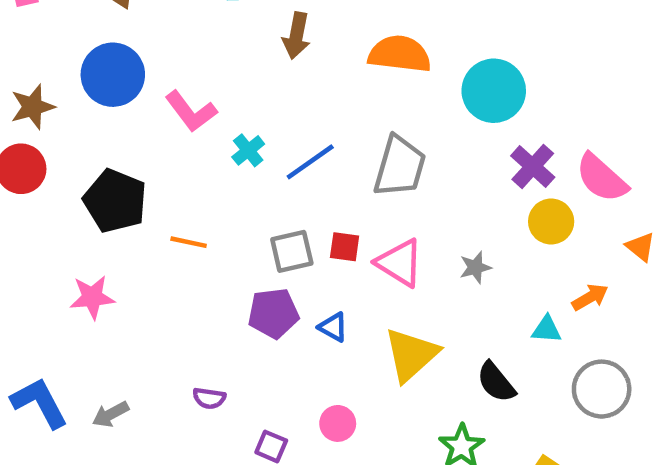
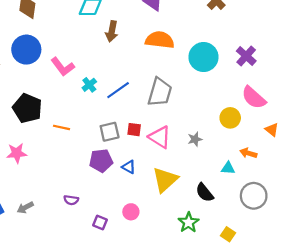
purple cross: (533, 166) -> (246, 56), moved
orange arrow: (590, 297) -> (248, 153), turned -133

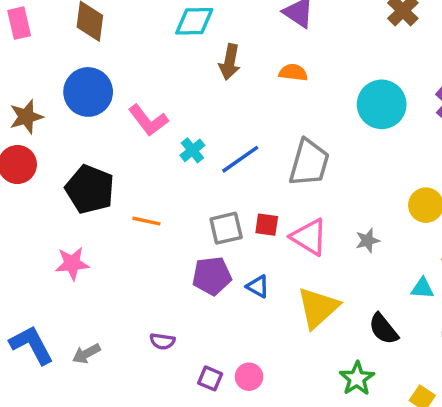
orange semicircle: (160, 40) -> (293, 73), moved, size x0.6
pink circle: (131, 212) -> (249, 377), moved

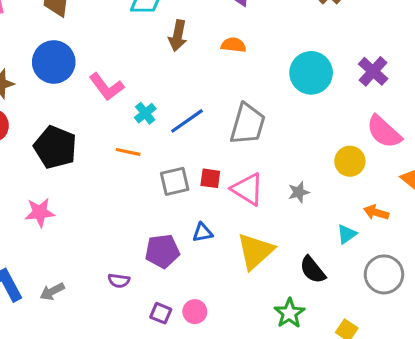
orange line: (146, 221) -> (128, 152), moved
purple pentagon: (212, 276) -> (162, 251), moved
blue triangle: (258, 287) -> (203, 233), turned -40
cyan triangle: (422, 288) -> (347, 234), turned -40

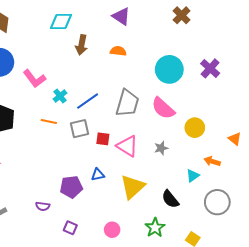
pink semicircle: (384, 132) -> (163, 108), moved
gray square: (175, 181) -> (79, 129), moved
pink circle: (195, 312) -> (112, 230), moved

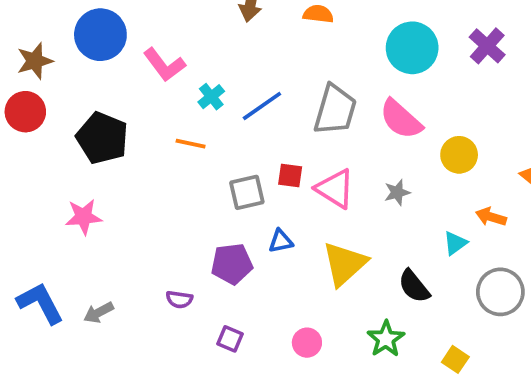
gray square: (79, 129) -> (247, 192), moved

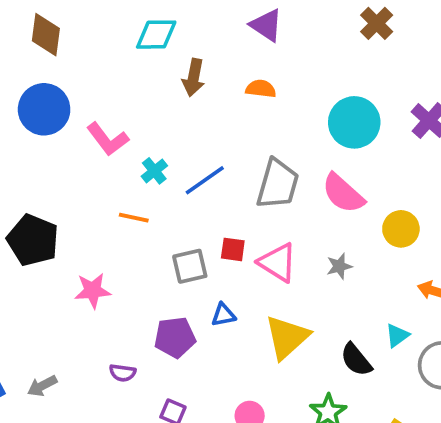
black pentagon: (102, 138) -> (33, 240), moved
pink star: (84, 217) -> (93, 291), moved
cyan triangle: (455, 243) -> (397, 335), moved

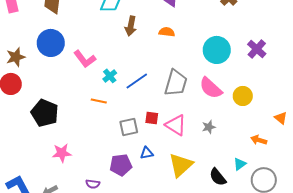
yellow circle: (401, 229) -> (243, 96), moved
pink star: (93, 291) -> (62, 153), moved

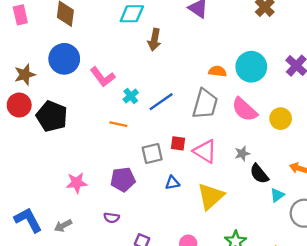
orange semicircle: (167, 32) -> (217, 71), moved
black pentagon: (45, 113) -> (52, 116), moved
purple pentagon: (121, 165) -> (123, 179), moved
black semicircle: (218, 177) -> (259, 174), moved

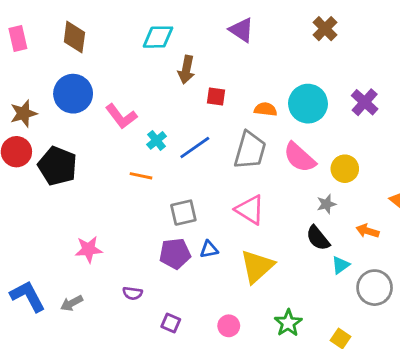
red square: (178, 143) -> (216, 97), moved
gray star: (242, 153) -> (326, 204), moved
purple pentagon: (123, 179) -> (175, 254), moved

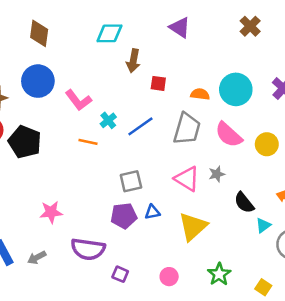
orange line: (141, 176) -> (88, 142), moved
gray star: (326, 204) -> (217, 174), moved
purple semicircle: (132, 293) -> (88, 249), size x2.0

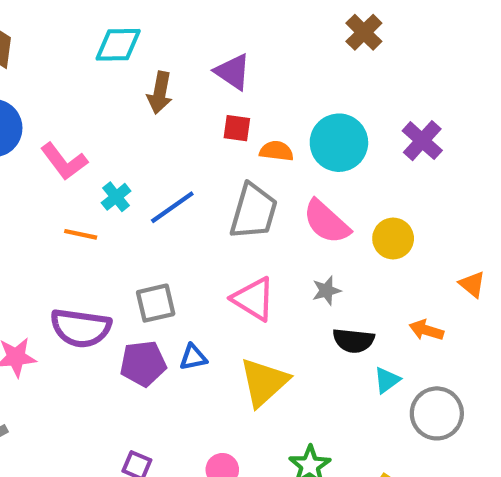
purple triangle: (180, 27) -> (233, 72), moved
red square: (158, 83) -> (237, 128), moved
gray star: (217, 174) -> (326, 291), moved
black semicircle: (244, 203) -> (354, 341), turned -45
purple semicircle: (88, 249) -> (81, 328), moved

